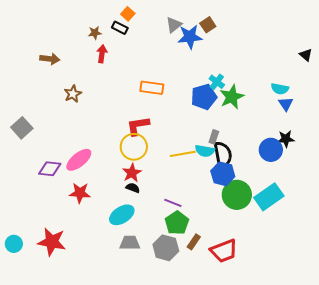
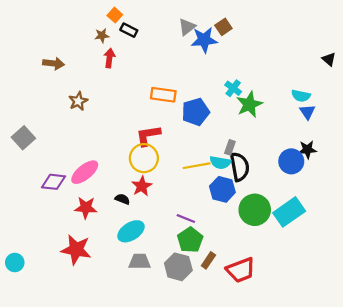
orange square: (128, 14) -> (115, 15), moved
blue pentagon: (204, 97) -> (196, 112), moved
blue hexagon: (223, 174) -> (222, 189), moved
black semicircle: (133, 188) -> (122, 199), moved
red star: (52, 242) -> (76, 250), moved

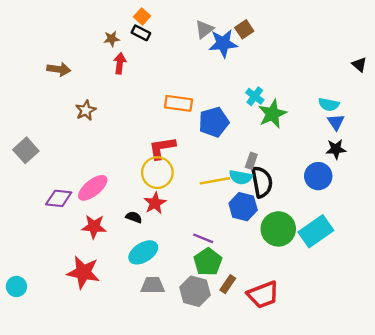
orange square: (115, 15) -> (142, 16), moved
black star: (307, 150) -> (336, 149), moved

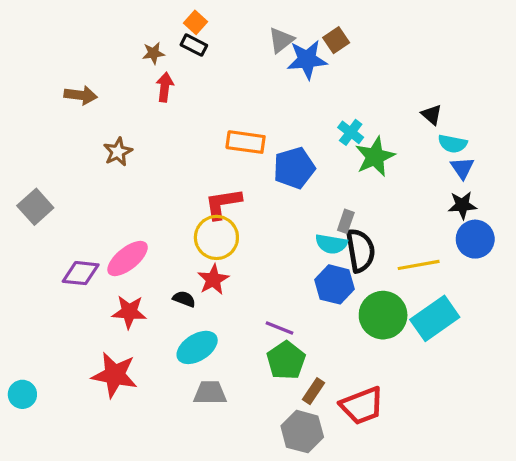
black triangle: (359, 65) -> (432, 115), moved
blue circle: (318, 176) -> (475, 239), moved
yellow line: (215, 181) -> (419, 265), moved
gray hexagon: (195, 291) -> (302, 432), moved

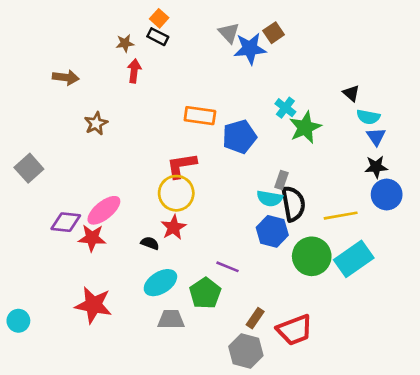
gray triangle: (281, 40) -> (229, 33), turned -35
red star: (129, 312) -> (92, 238), moved
green pentagon: (286, 360) -> (205, 293), moved

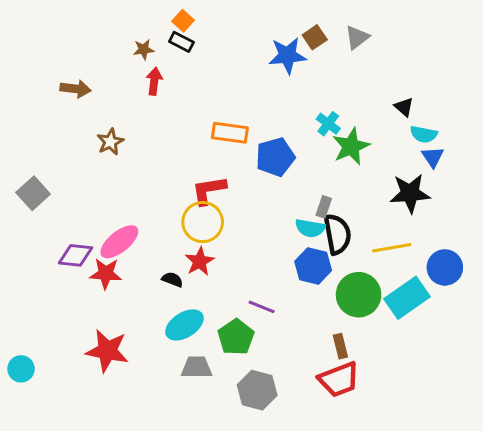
gray triangle: (229, 33) -> (357, 37), moved, turned 35
black star: (376, 167) -> (410, 193), moved, size x1.5
blue circle: (387, 194) -> (445, 267), moved
brown rectangle: (255, 318) -> (340, 346), moved, turned -48
gray hexagon: (246, 351) -> (257, 390), moved

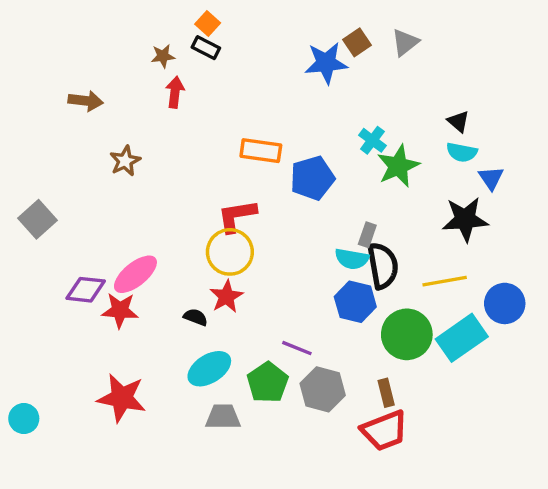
cyan semicircle: (424, 134) -> (462, 152), moved
gray hexagon: (257, 390) -> (323, 389), moved

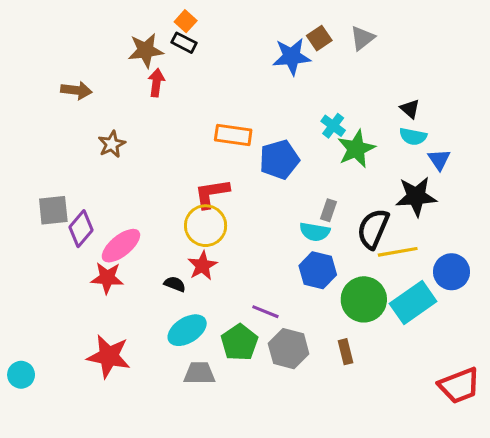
brown star: (163, 56) -> (146, 50), size x1.6
gray square: (38, 219) -> (53, 210), moved, turned 36
black semicircle: (383, 266) -> (373, 229), moved, turned -147
purple diamond: (86, 290) -> (81, 229), moved, turned -56
red trapezoid: (384, 431) -> (459, 386), moved

